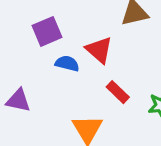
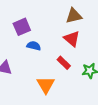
red triangle: (99, 50) -> (72, 39), moved

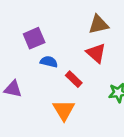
red rectangle: (64, 63) -> (74, 79), moved

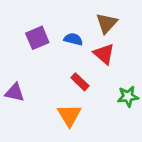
brown triangle: (98, 25) -> (107, 23), turned -35
blue semicircle: (49, 62) -> (73, 39), moved

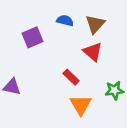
blue semicircle: (73, 39) -> (65, 20), moved
orange triangle: (69, 115) -> (81, 105), moved

